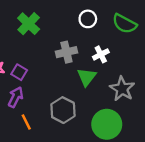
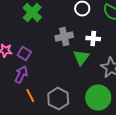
white cross: (101, 54) -> (93, 39), turned 32
gray hexagon: (63, 110) -> (58, 99), moved

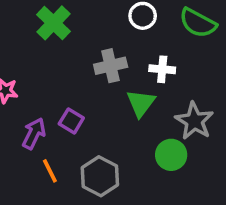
purple square: (24, 54) -> (71, 121), moved
green circle: (98, 98) -> (171, 155), moved, size x0.7

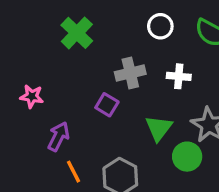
green triangle: (141, 103) -> (159, 128), moved
purple square: (71, 121) -> (107, 105), moved

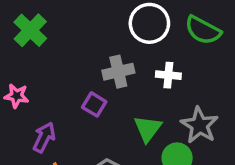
white circle: (160, 26) -> (149, 23), size x1.5
green cross: (77, 33) -> (30, 30), moved

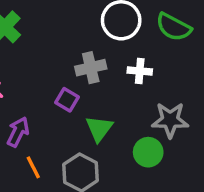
gray star: (199, 125) -> (170, 120), turned -30
green triangle: (148, 129) -> (99, 129), moved

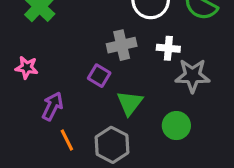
gray star: (170, 120) -> (192, 76), moved

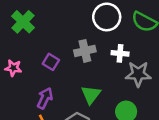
purple square: (99, 76) -> (51, 62), moved
purple arrow: (52, 106) -> (45, 98), moved

